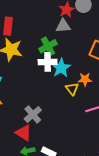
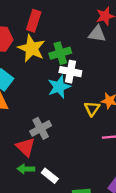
green cross: (48, 46) -> (60, 53), moved
cyan star: (61, 68) -> (59, 87), moved

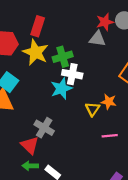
gray cross: (41, 128) -> (44, 128), turned -30

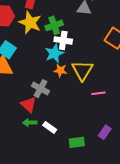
orange star: (109, 102) -> (60, 70), moved
yellow triangle: (93, 109) -> (82, 70), size x1.6

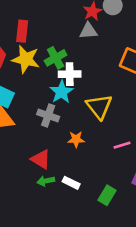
orange star: (60, 70) -> (76, 139), moved
gray cross: (40, 89) -> (48, 115), moved
pink line: (99, 93) -> (122, 145), moved
green rectangle: (77, 142) -> (107, 195), turned -42

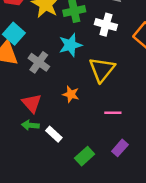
white cross: (70, 74) -> (106, 25), moved
gray cross: (48, 115) -> (39, 62), moved

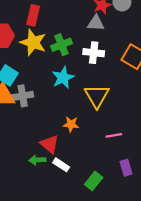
gray cross: (39, 62) -> (23, 96), moved, turned -36
red triangle: (32, 103) -> (50, 144), moved
purple rectangle: (120, 148) -> (126, 168), turned -49

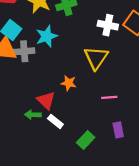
white cross: (94, 53) -> (108, 25), moved
cyan star: (63, 78) -> (47, 36), moved

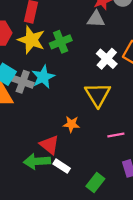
white cross: (108, 25) -> (107, 59), turned 36
gray cross: (24, 51) -> (23, 82), moved, turned 30
green arrow: (33, 115) -> (37, 161), size x1.5

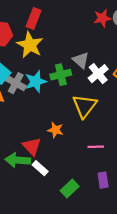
gray triangle: (96, 19) -> (81, 60), moved, turned 30
green cross: (61, 42) -> (61, 75), moved

